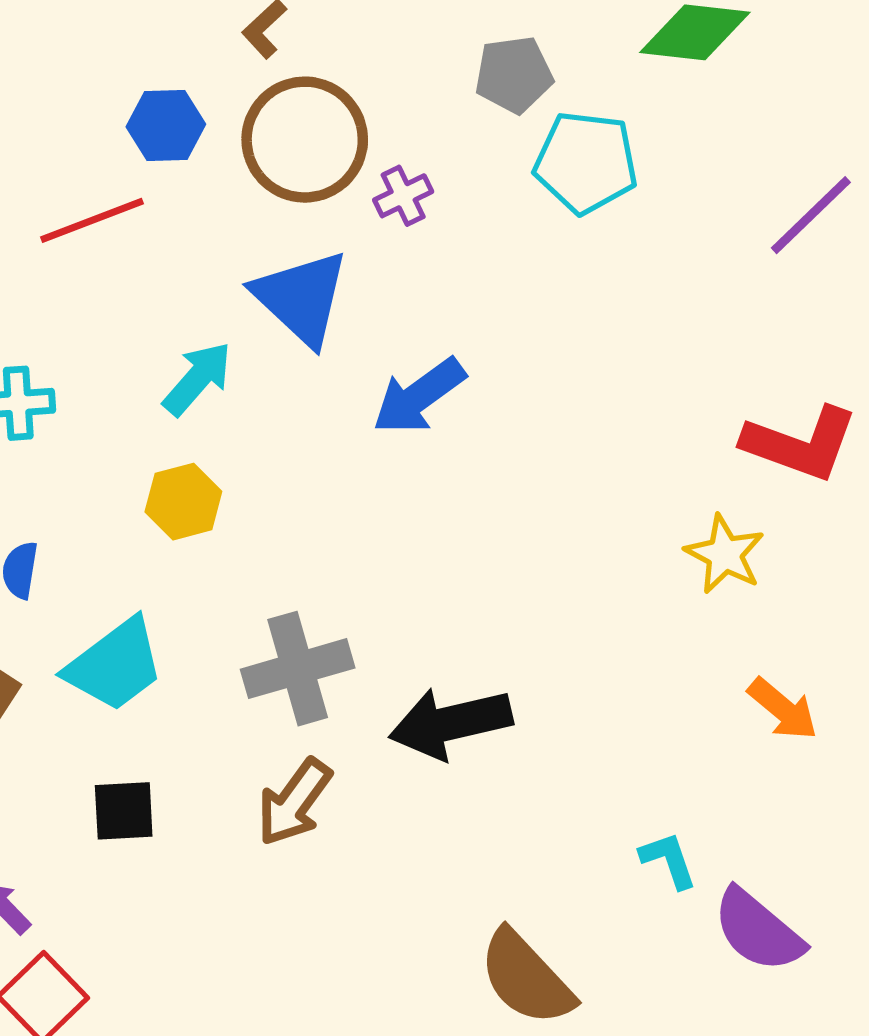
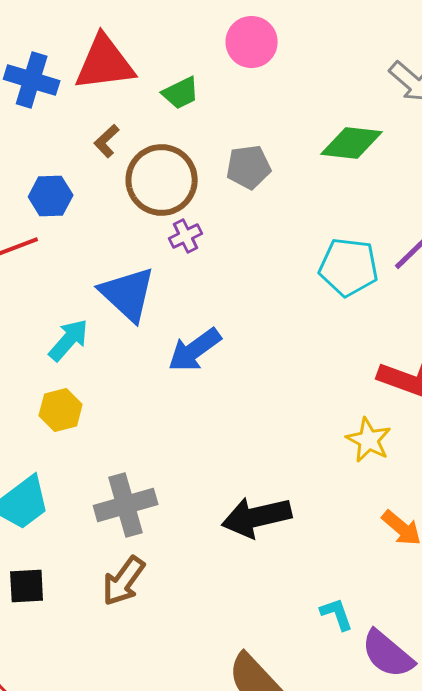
brown circle: (305, 140) -> (162, 180), moved
cyan pentagon: (586, 162) -> (349, 267), moved
black arrow: (451, 723) -> (257, 517), moved

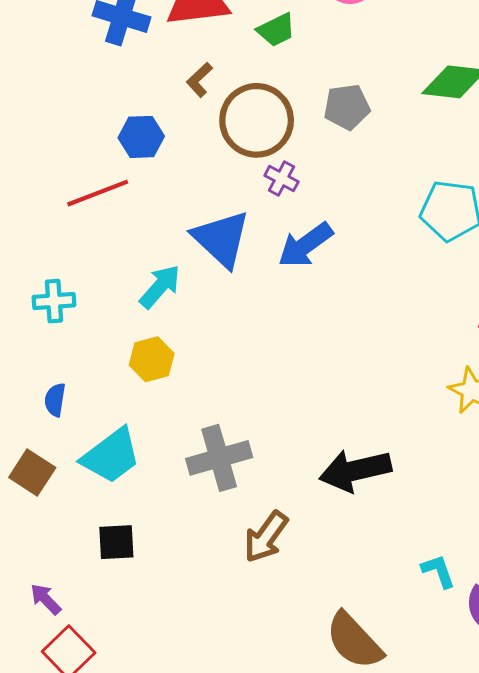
purple cross: (186, 236) -> (281, 179), turned -36
blue arrow: (195, 350) -> (305, 245), moved
brown arrow: (124, 581) -> (266, 537), moved

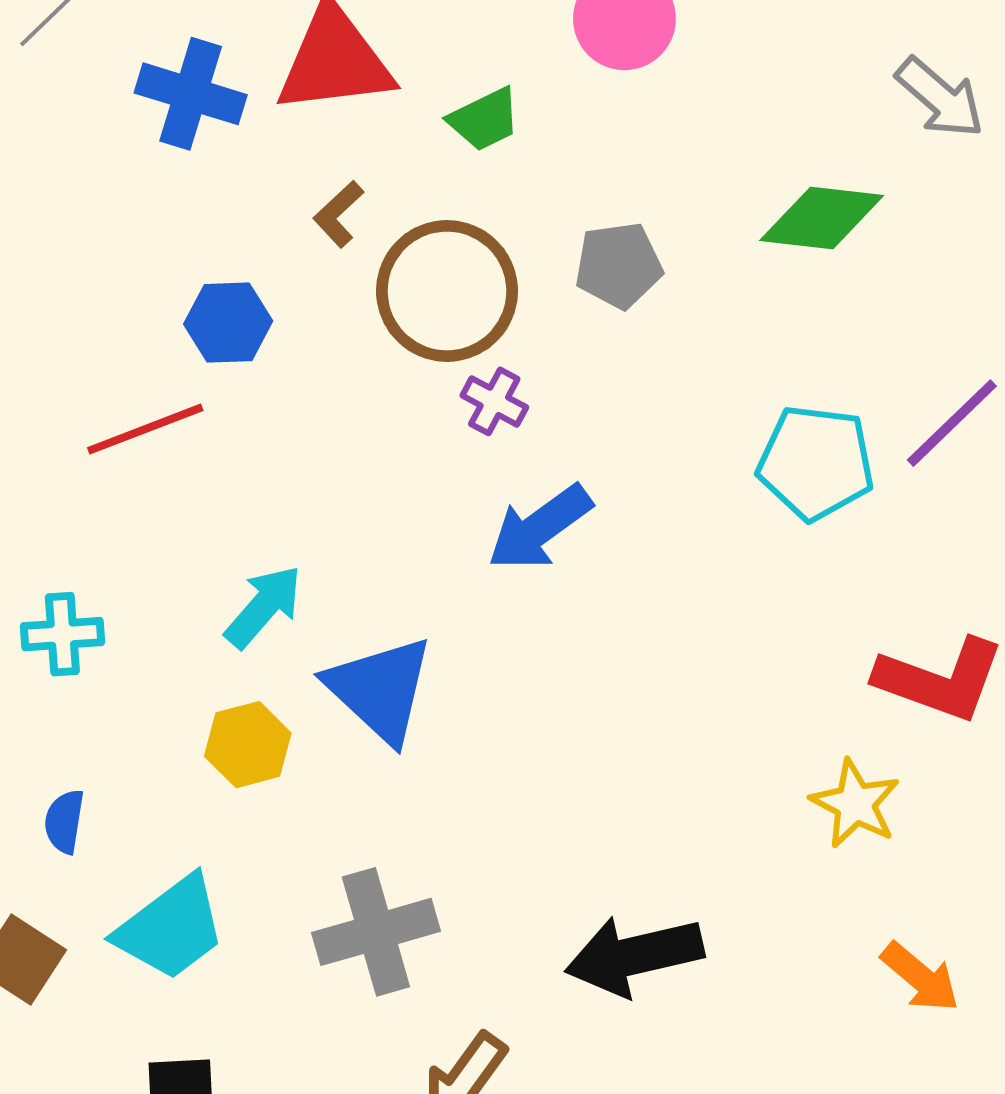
blue triangle: (221, 239) -> (380, 689), moved

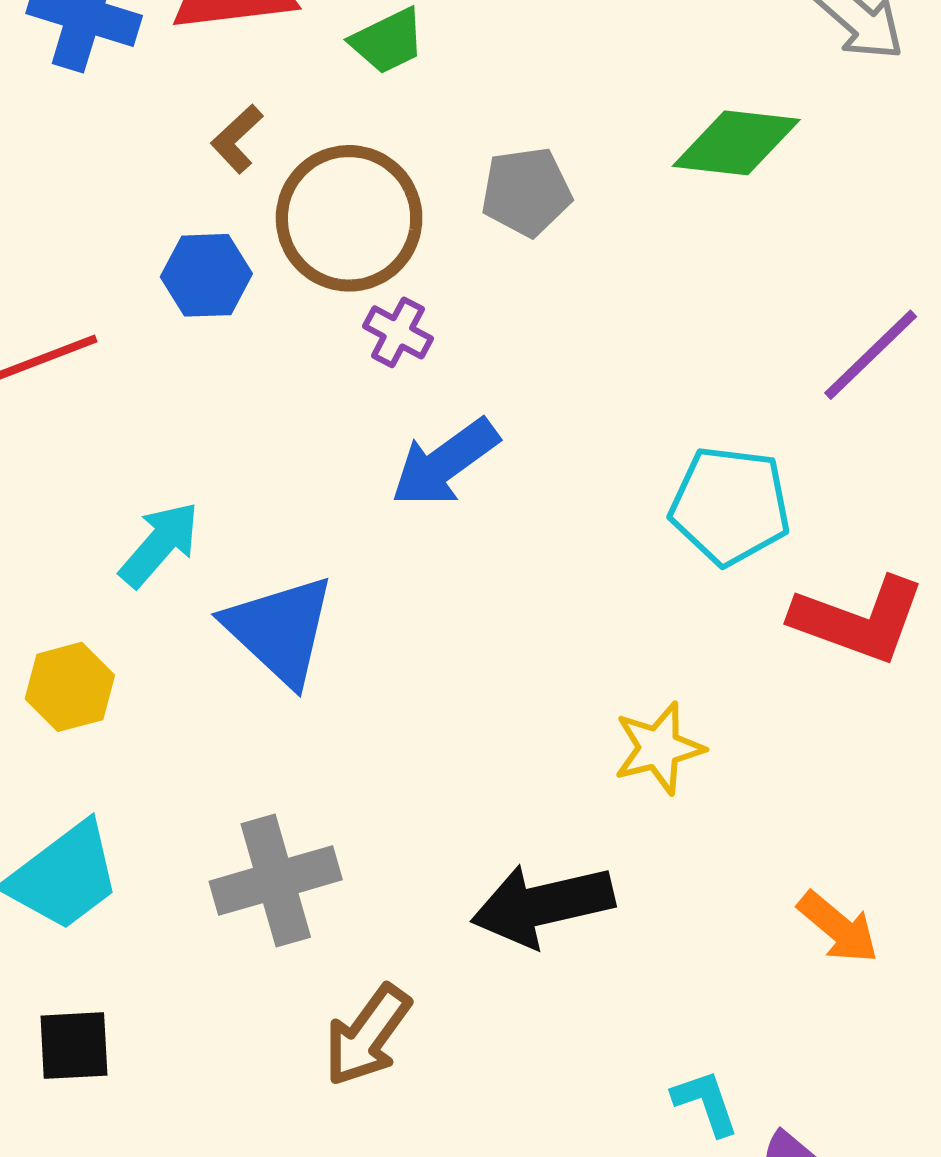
blue hexagon: (228, 323) -> (206, 275), moved
cyan pentagon: (816, 463) -> (730, 506), moved
yellow hexagon: (248, 745) -> (70, 687), moved
yellow star: (855, 804) -> (659, 748), moved, turned 30

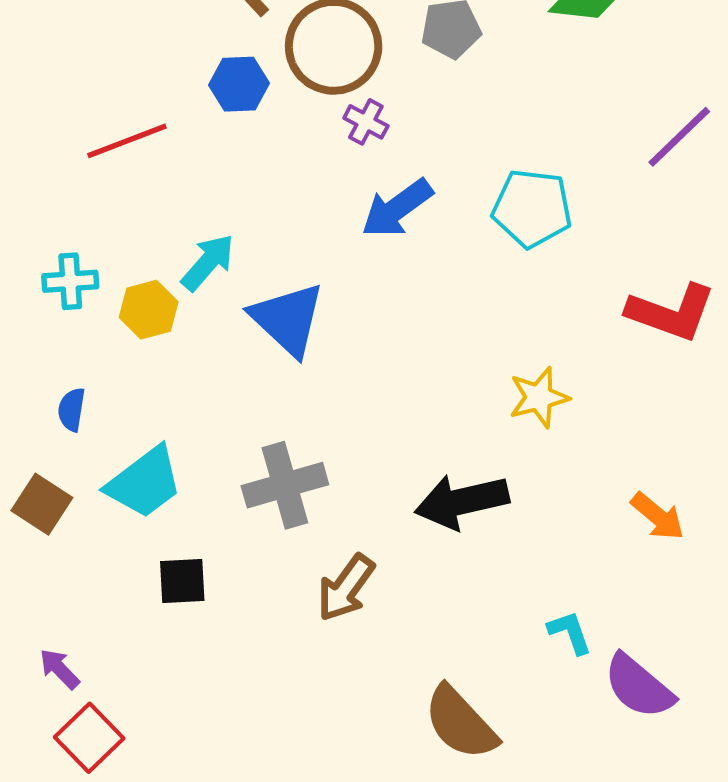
cyan pentagon: (730, 506) -> (532, 208), moved
yellow hexagon: (70, 687) -> (149, 310), moved
black square: (74, 1046) -> (182, 581), moved

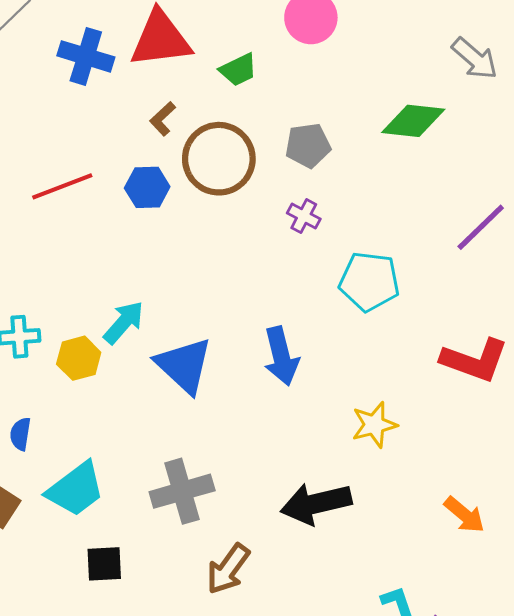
purple cross: (366, 122) -> (304, 216), moved
red line: (127, 141) -> (62, 186), moved
blue arrow: (397, 208) -> (281, 356), moved, turned -68

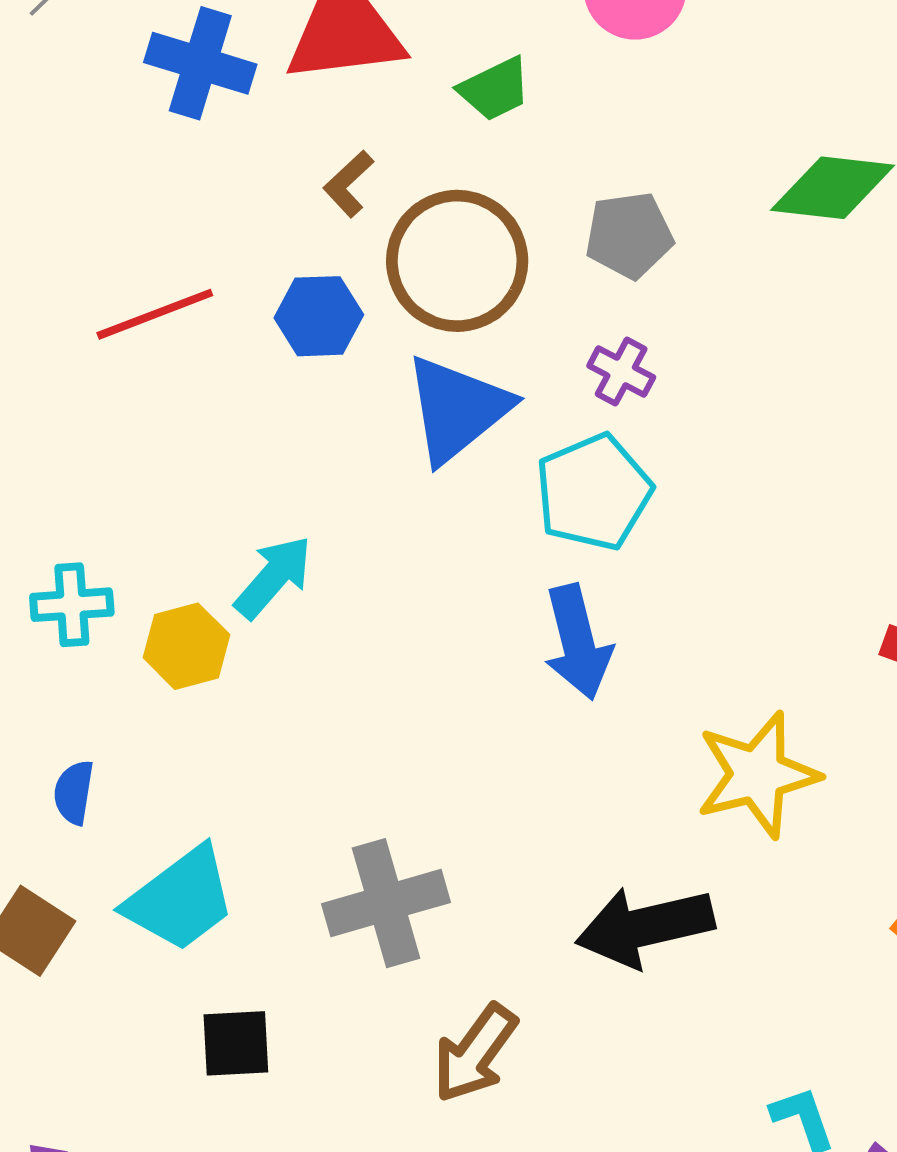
cyan pentagon: (369, 281) -> (593, 492), moved, turned -30
blue triangle: (184, 365) -> (457, 409), moved, turned 38
yellow star: (374, 425) -> (758, 775), size x1.4

